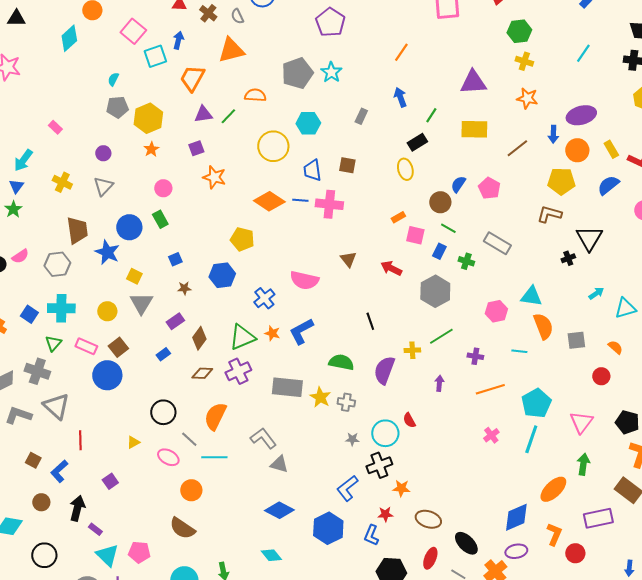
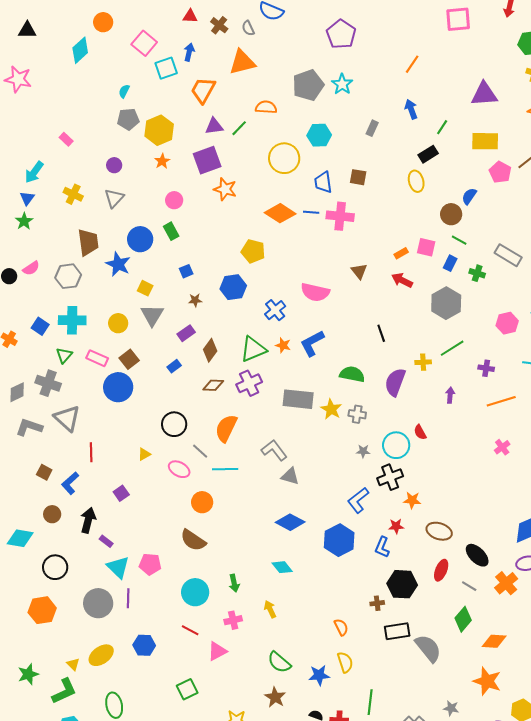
purple square: (196, 148) -> (207, 160), size x1.8
pink pentagon: (489, 188) -> (500, 172), moved
orange rectangle: (398, 217) -> (401, 253), moved

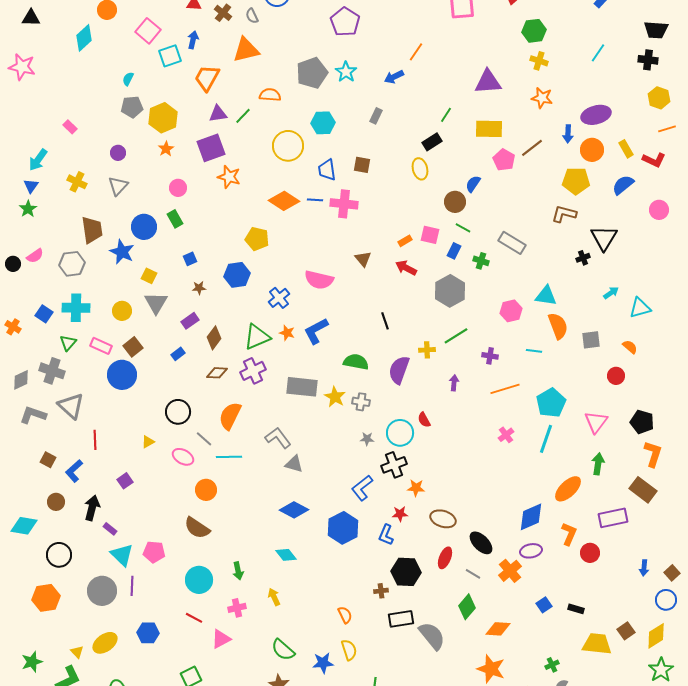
blue arrow: (411, 109) -> (394, 77), moved, turned -96

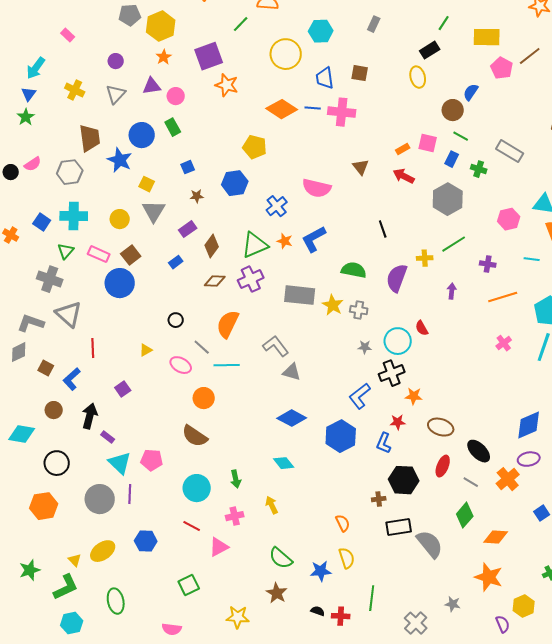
purple triangle: (218, 114) -> (152, 86), moved
gray diamond: (21, 380) -> (19, 352), moved
black circle: (178, 412) -> (176, 320), size x0.6

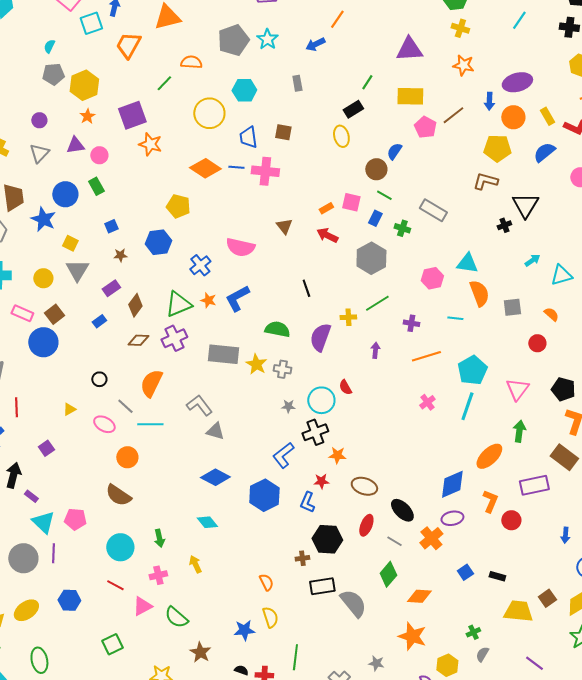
gray rectangle: (374, 24) -> (297, 83), turned -35
green semicircle: (281, 558) -> (176, 617), moved

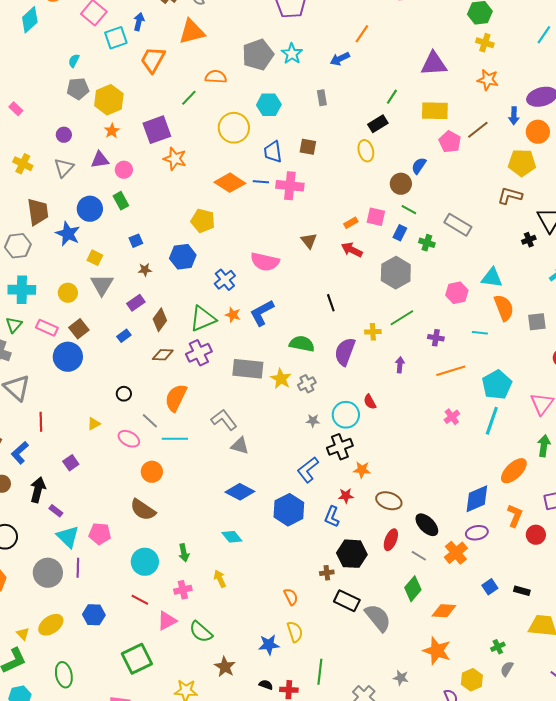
gray cross: (282, 369) -> (307, 384), turned -36
black rectangle: (322, 586) -> (347, 601), turned 35
green square: (112, 644) -> (137, 659), size x1.4

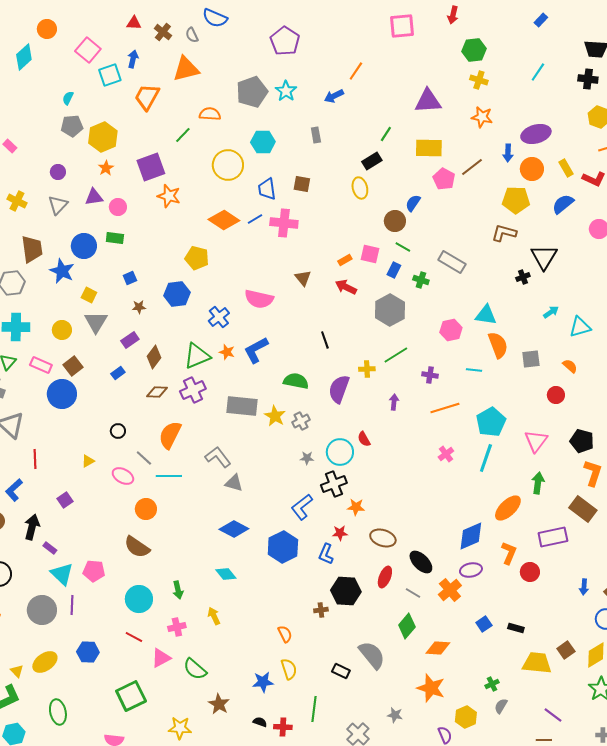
blue line: (261, 182) -> (255, 219), turned -35
green rectangle: (121, 201) -> (115, 238), turned -54
black rectangle: (347, 601) -> (341, 671), moved, size x0.7

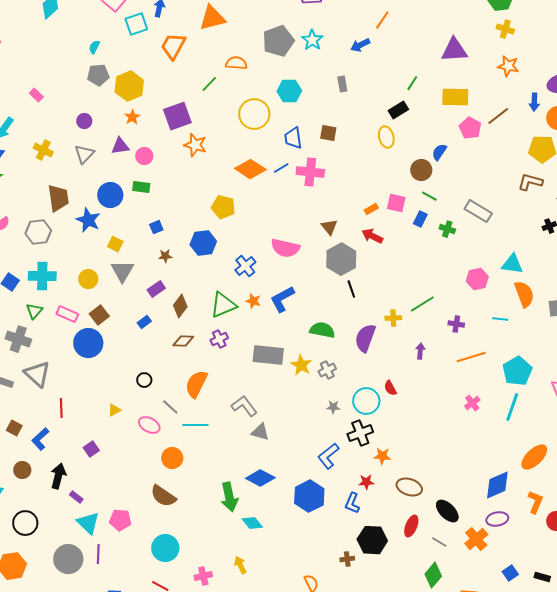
gray hexagon: (390, 310) -> (341, 259), moved
purple cross: (193, 390) -> (219, 339), size x0.7
green arrow: (178, 590) -> (229, 497), moved, size x1.6

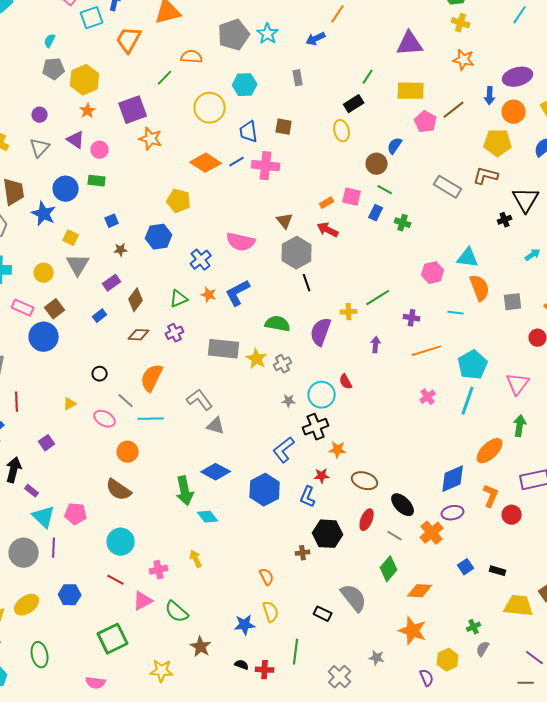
purple triangle: (120, 146) -> (76, 140), turned 42
gray rectangle: (478, 211) -> (448, 187), moved
green triangle: (223, 305) -> (179, 299), size x0.7

